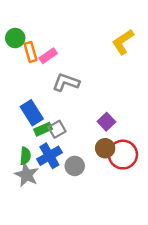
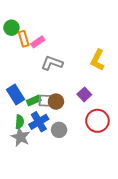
yellow L-shape: (123, 42) -> (97, 60), moved, turned -30
blue rectangle: (32, 113) -> (16, 94), moved
gray square: (57, 129) -> (45, 101), turned 32
brown circle: (105, 148) -> (56, 102), moved

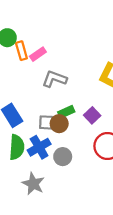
green rectangle: (34, 101) -> (66, 112), moved
green semicircle: (20, 122) -> (17, 147), size x1.5
gray star: (21, 137) -> (33, 184), moved

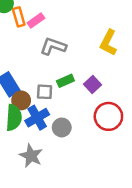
brown circle: (59, 124) -> (21, 100), moved

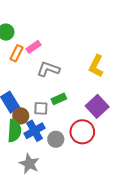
orange rectangle: (19, 17) -> (16, 53), moved, turned 42
purple square: (92, 84) -> (97, 106), moved, size x1.5
red circle: (108, 116) -> (82, 132), moved

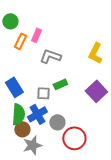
pink rectangle: (33, 47) -> (36, 35), turned -32
brown circle: (21, 116) -> (22, 129), moved
red circle: (82, 132) -> (74, 138), moved
gray star: (29, 164) -> (32, 145), turned 30

